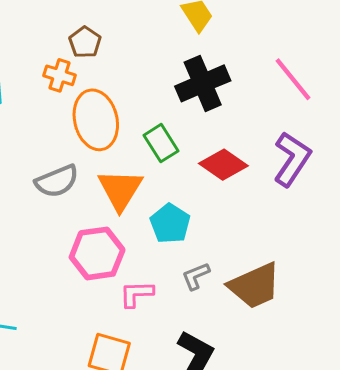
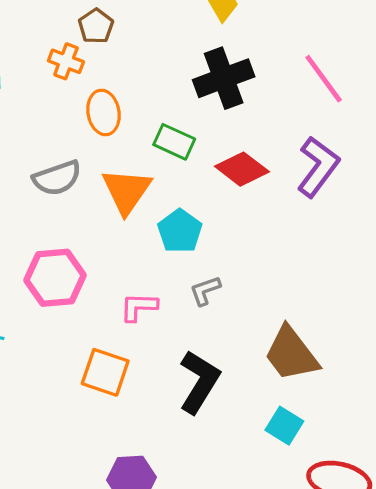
orange ellipse: (96, 120) -> (103, 112), size x0.7
green rectangle: (161, 143) -> (174, 142), turned -36
pink hexagon: (97, 253) -> (55, 278), moved
brown trapezoid: (255, 286) -> (291, 354), moved, turned 74

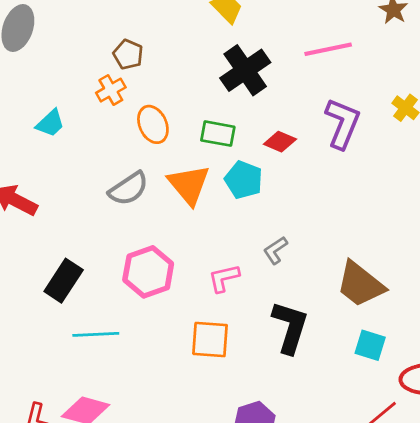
orange cross: (66, 61) -> (111, 90), turned -36
pink line: (324, 79) -> (328, 49), turned -51
red diamond: (242, 169) -> (280, 142), size x0.7
cyan pentagon: (180, 231) -> (244, 180), moved

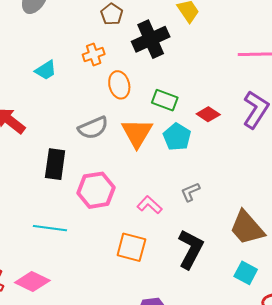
brown pentagon: (128, 54) -> (112, 14), moved
black cross: (245, 70) -> (151, 39), moved
pink L-shape: (224, 278) -> (150, 205), turned 45
black rectangle: (64, 281) -> (55, 164), moved, turned -36

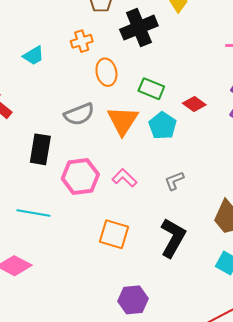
pink L-shape: (150, 205) -> (124, 178), moved

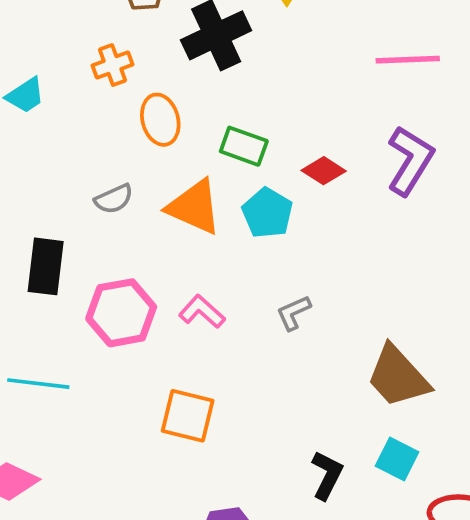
gray semicircle: (79, 114) -> (114, 199), size x0.7
orange triangle: (123, 121) -> (194, 207), turned -36
black L-shape: (173, 238) -> (327, 475), moved, size x0.7

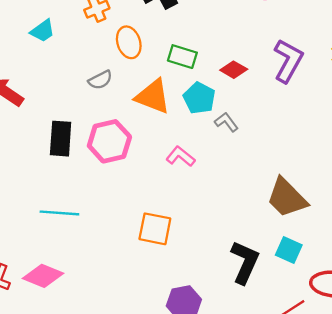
gray semicircle: (114, 199) -> (100, 80), moved
pink L-shape: (202, 312) -> (180, 156), moved
pink hexagon: (121, 313) -> (109, 141), moved
gray L-shape: (294, 313) -> (226, 122), moved, turned 80
black L-shape: (327, 475) -> (245, 262), size x1.4

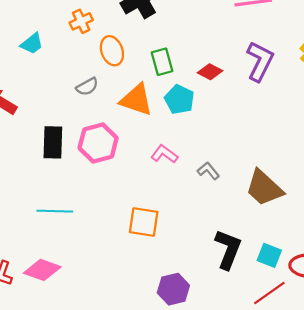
green rectangle: (182, 57) -> (162, 62), turned 60
gray L-shape: (226, 122) -> (208, 171), moved
cyan square: (289, 250) -> (269, 255), moved

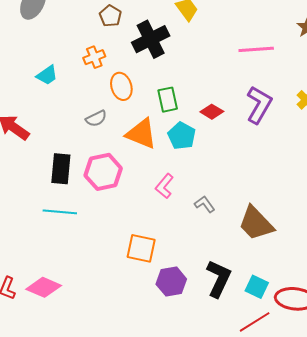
pink L-shape: (164, 154) -> (164, 186), turned -90
cyan line: (55, 211) -> (60, 212), moved
purple hexagon: (173, 289) -> (171, 282), moved

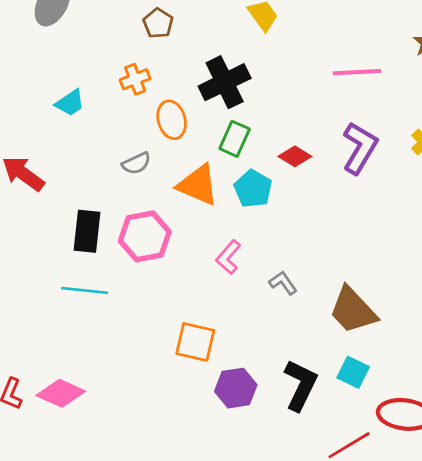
black cross: (151, 39) -> (225, 82), moved
green rectangle: (168, 100) -> (235, 139), turned 35
cyan square: (257, 287) -> (353, 372), moved

